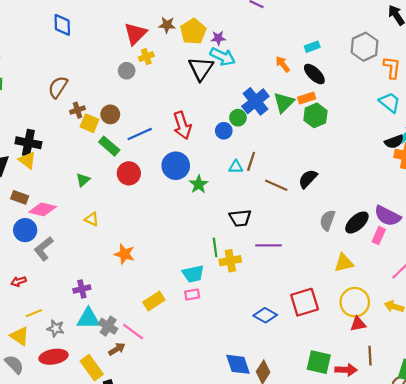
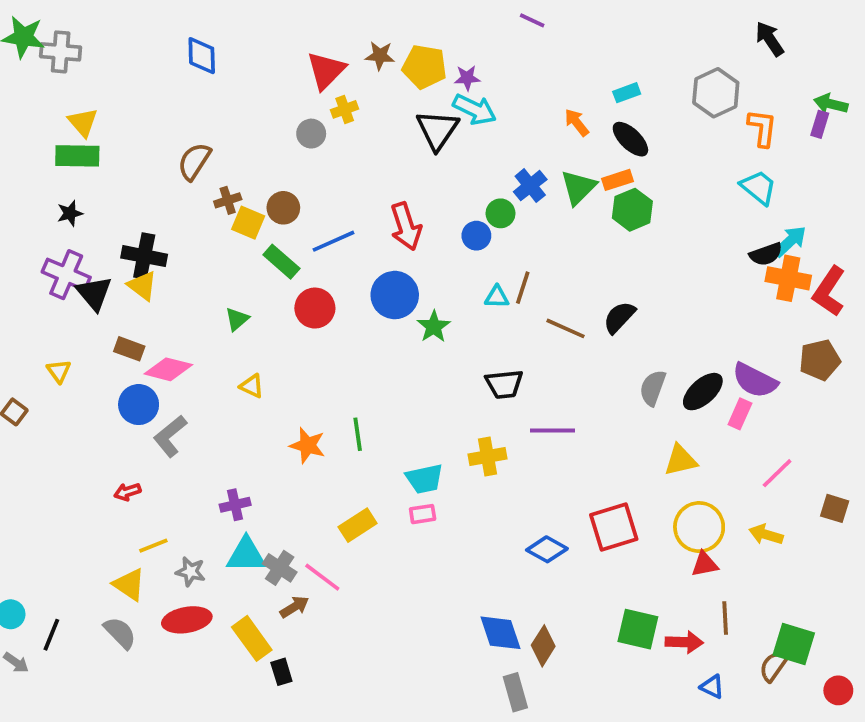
yellow pentagon: (193, 31) -> (424, 67), turned -30
blue cross: (255, 101) -> (530, 186), size x0.7
green line: (215, 248) -> (358, 434), moved

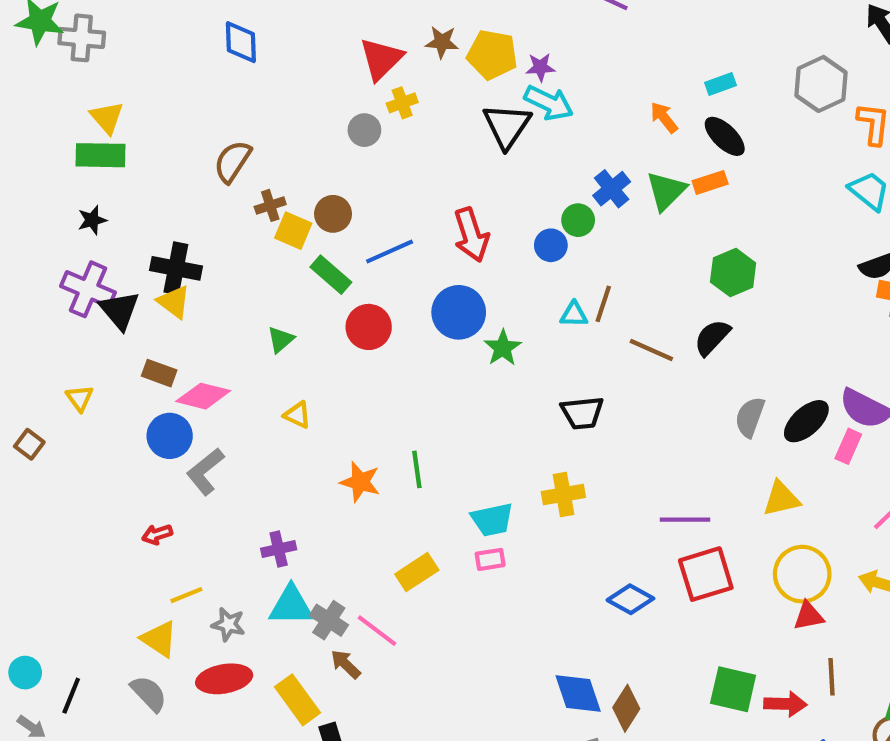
green hexagon: (632, 210) -> (733, 272), moved
purple line: (552, 431) -> (685, 520), moved
brown arrow: (294, 607) -> (346, 664), turned -104

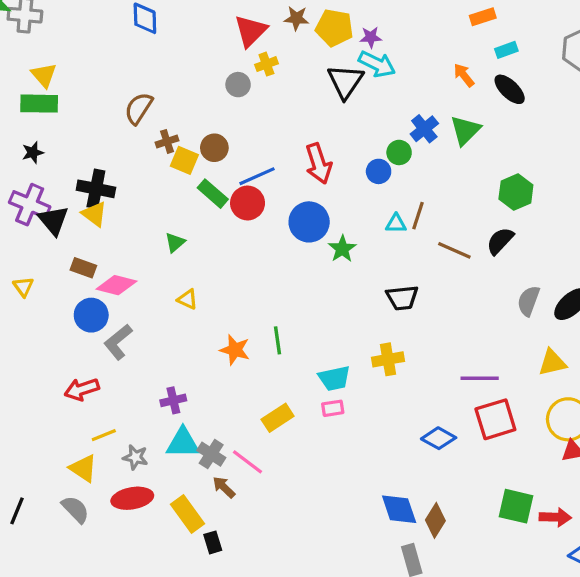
orange rectangle: (710, 182) -> (483, 17), moved
red circle: (369, 327) -> (248, 203), moved
red arrow: (157, 534) -> (82, 389), size x1.5

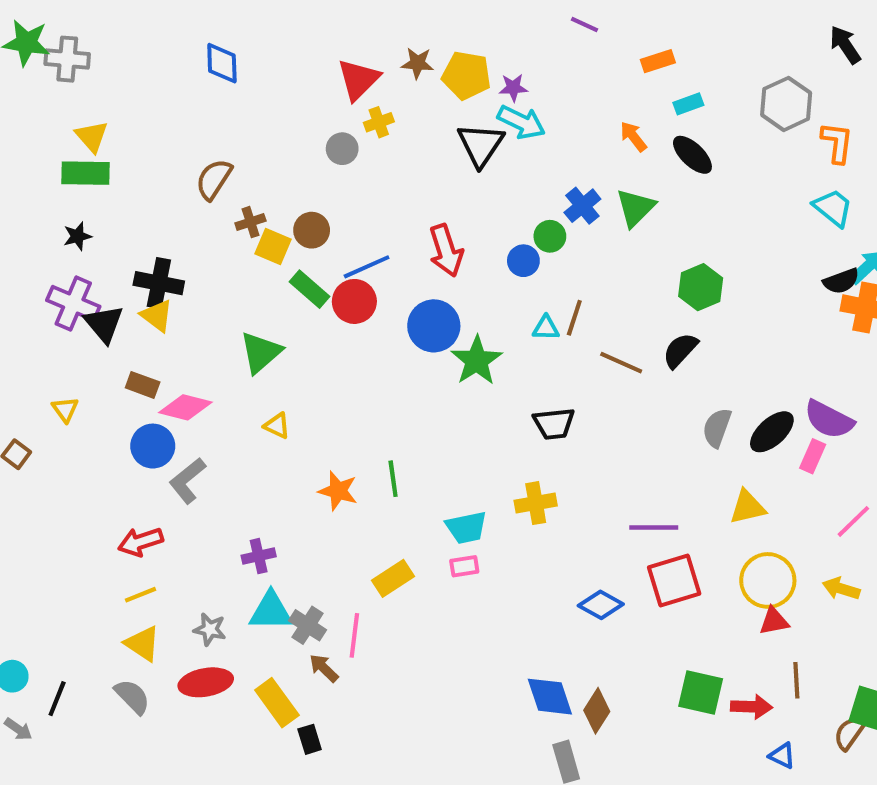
green triangle: (175, 242) -> (261, 352), size x1.6
green star: (342, 249) -> (477, 361), size x1.4
yellow line: (104, 435) -> (141, 595), moved
pink line: (248, 462) -> (354, 635), turned 60

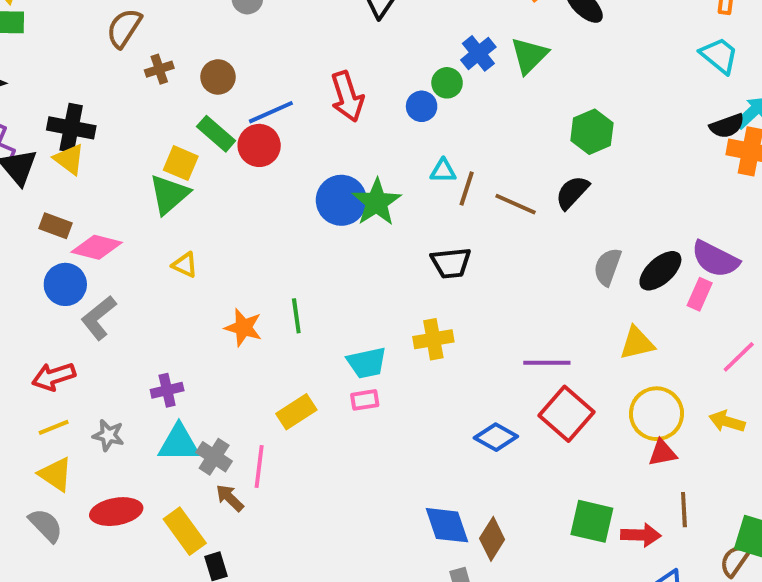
yellow square: (273, 246) -> (181, 163), moved
brown line: (574, 318) -> (467, 189), moved
blue circle: (434, 326) -> (341, 200), moved
red square: (674, 580) -> (566, 414), turned -32
gray star: (210, 629) -> (108, 435), moved

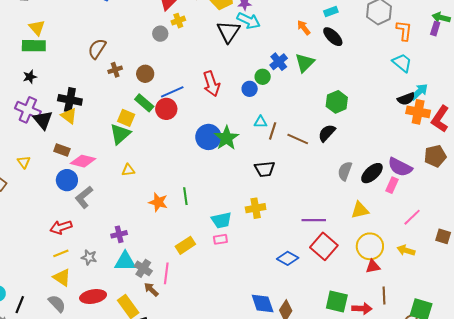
yellow triangle: (185, 265) -> (128, 170), turned -32

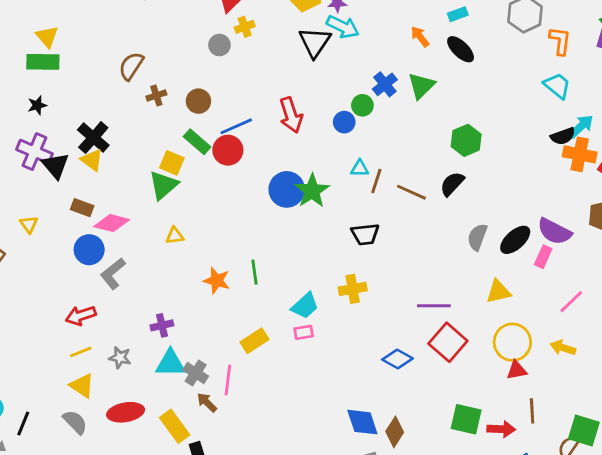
black cross: (70, 100) -> (93, 138), turned 30
cyan trapezoid: (221, 220) -> (305, 306), turned -30

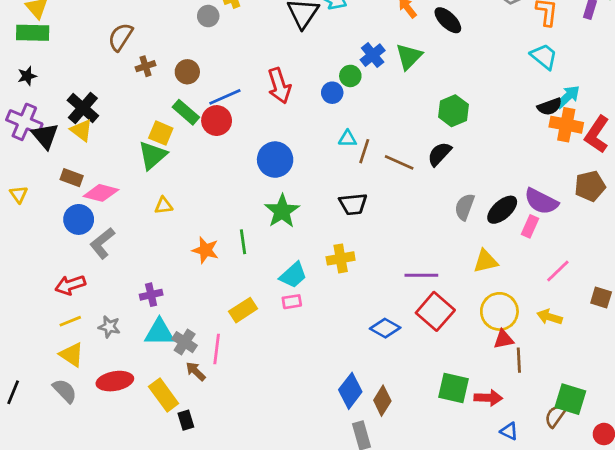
green star: (312, 191) -> (282, 211), moved
brown line: (532, 411) -> (519, 360), moved
blue diamond: (362, 422) -> (350, 391), turned 56

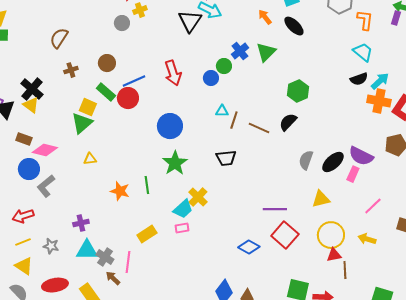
brown cross: (146, 66) -> (71, 70), moved
black semicircle: (550, 107) -> (359, 79), moved
yellow cross: (341, 258) -> (198, 197), moved, turned -36

